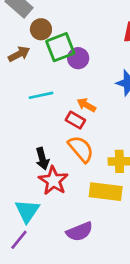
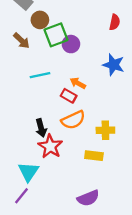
brown arrow: (19, 54) -> (22, 41), turned 72
orange semicircle: (81, 149) -> (73, 120), turned 105
yellow rectangle: (106, 192) -> (94, 156), size x0.7
purple semicircle: (80, 232) -> (88, 198), moved

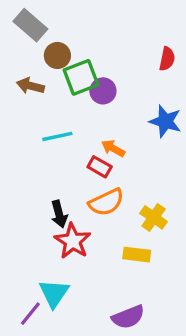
brown arrow: (22, 41) -> (30, 86), turned 150
yellow cross: (105, 130) -> (154, 217), turned 36
cyan triangle: (28, 172) -> (54, 293), moved

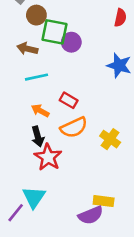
green square: (81, 77) -> (54, 32), turned 32
brown arrow: (30, 86) -> (27, 49), moved
orange arrow: (113, 148) -> (40, 111), moved
yellow rectangle: (137, 255) -> (104, 201), moved

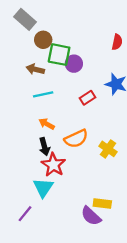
red rectangle: (69, 100) -> (88, 98), moved, turned -63
cyan triangle: (34, 197) -> (43, 188), moved
purple semicircle: (91, 215) -> (91, 216), turned 65

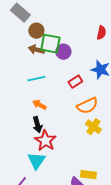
brown arrow: (35, 69) -> (36, 50), moved
orange semicircle: (76, 139) -> (87, 106), moved

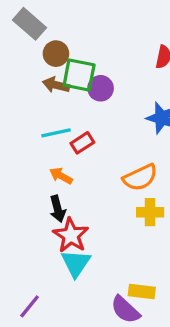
red rectangle: (75, 82) -> (82, 143), moved
yellow cross: (93, 127) -> (150, 212), turned -35
cyan triangle: (36, 161) -> (76, 263), moved

